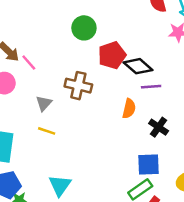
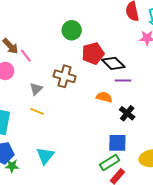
orange semicircle: (129, 109) -> (104, 97), turned -91

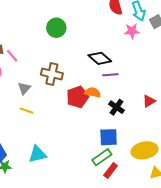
red pentagon: (93, 53) -> (77, 97), moved
cyan triangle: (45, 156) -> (37, 154), turned 42

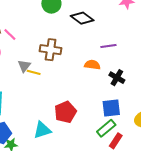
black diamond: (100, 58) -> (82, 18), moved
red pentagon: (77, 97) -> (65, 112), moved
yellow line: (27, 111) -> (34, 72), moved

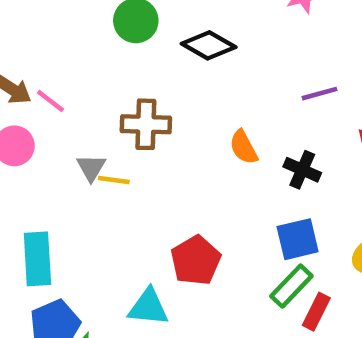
purple line: (108, 46) -> (320, 94), moved
orange semicircle: (92, 65) -> (244, 147), turned -119
cyan triangle: (42, 130) -> (148, 307), turned 30

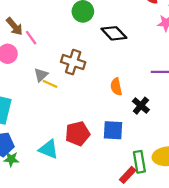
blue square: (298, 239) -> (113, 130), moved
green rectangle: (291, 286) -> (139, 162), moved, turned -70

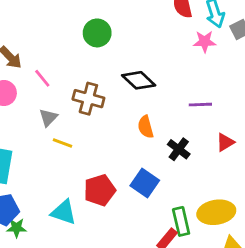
black diamond: (114, 33) -> (139, 80), moved
pink line: (31, 38) -> (42, 78), moved
yellow line: (50, 84) -> (62, 143), moved
blue square: (113, 130) -> (145, 183), turned 35

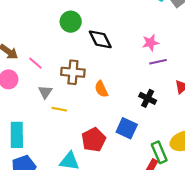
pink star: (205, 42) -> (150, 43), moved
black diamond: (139, 80) -> (100, 39), moved, turned 30
orange semicircle: (146, 127) -> (101, 89), moved

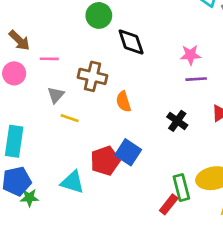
pink line: (35, 63) -> (49, 59), turned -48
blue square: (127, 128) -> (128, 152), moved

